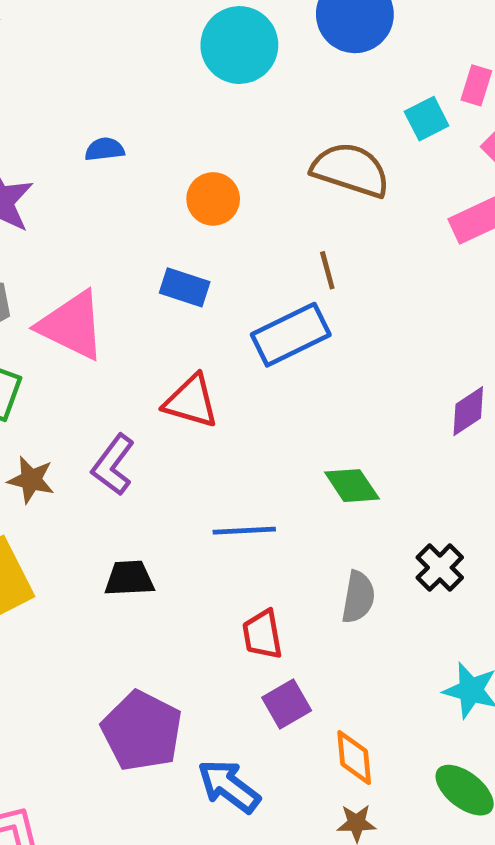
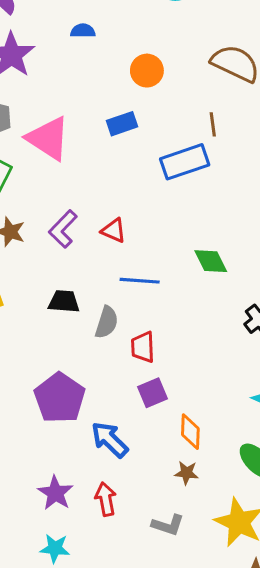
blue rectangle: (185, 287) -> (122, 124), turned -44
red triangle: (191, 401) -> (114, 231), moved, size x0.7
gray semicircle: (358, 597) -> (107, 322), moved

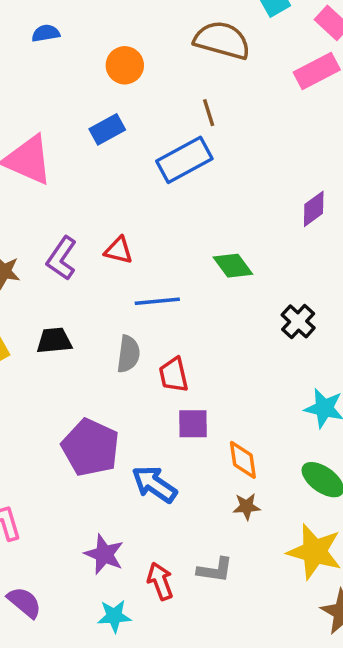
black trapezoid: (64, 301) -> (54, 341), moved
purple square: (152, 393) -> (193, 424), turned 32
red arrow: (106, 499) -> (160, 581), moved
gray L-shape: (168, 525) -> (215, 570), moved

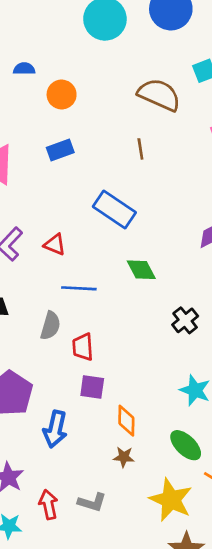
orange circle: (125, 65) -> (62, 94), moved
blue rectangle: (184, 160) -> (114, 210), moved, turned 54
blue arrow: (154, 484) -> (55, 429), turned -120

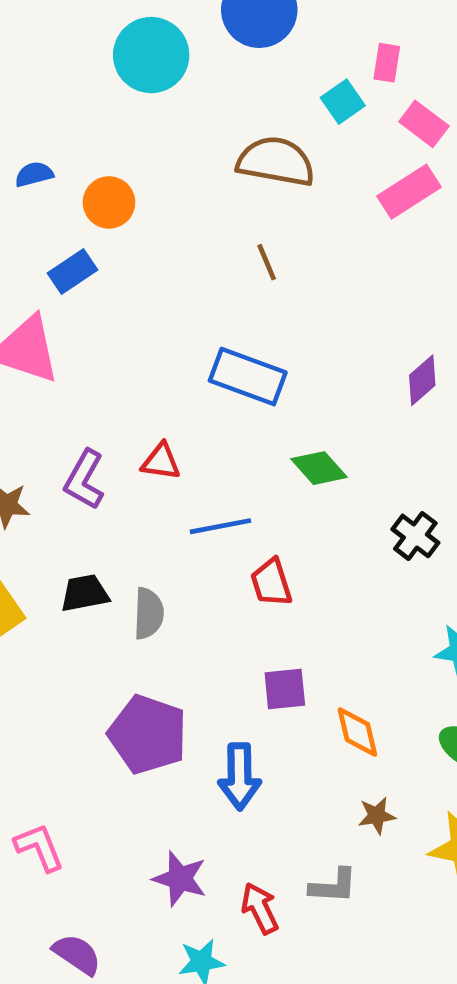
blue rectangle: (60, 150) -> (73, 272), moved
gray semicircle: (50, 326) -> (149, 613), moved
red trapezoid: (83, 347) -> (271, 583), moved
brown star: (124, 457) -> (377, 816), moved

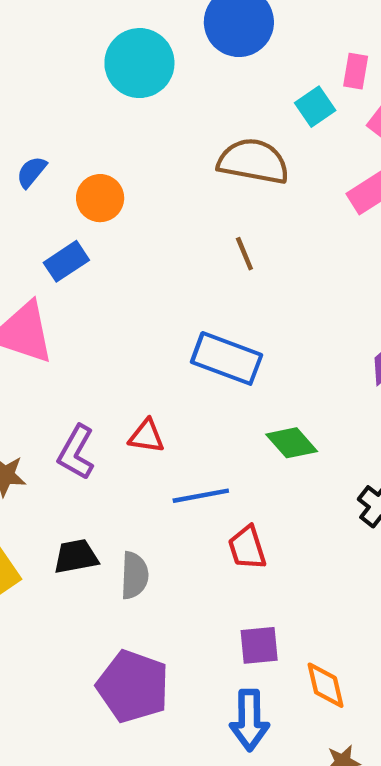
blue semicircle: (34, 174) -> (31, 172), turned -36
blue arrow: (240, 776) -> (249, 720), moved

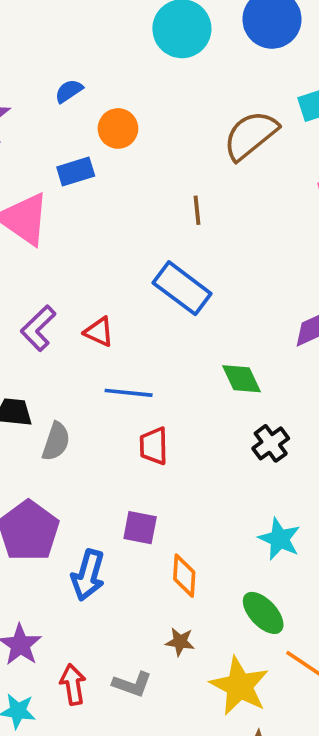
brown semicircle: (253, 161) -> (251, 135), turned -66
brown line: (244, 254) -> (197, 210), moved
green diamond: (292, 443) -> (241, 379), moved
blue arrow: (249, 720) -> (88, 575), moved

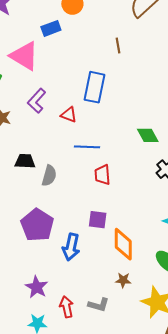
blue rectangle: (182, 288) -> (95, 87), moved, turned 68
purple L-shape: (38, 328) -> (37, 101), moved
orange diamond: (184, 576) -> (123, 244), size x1.4

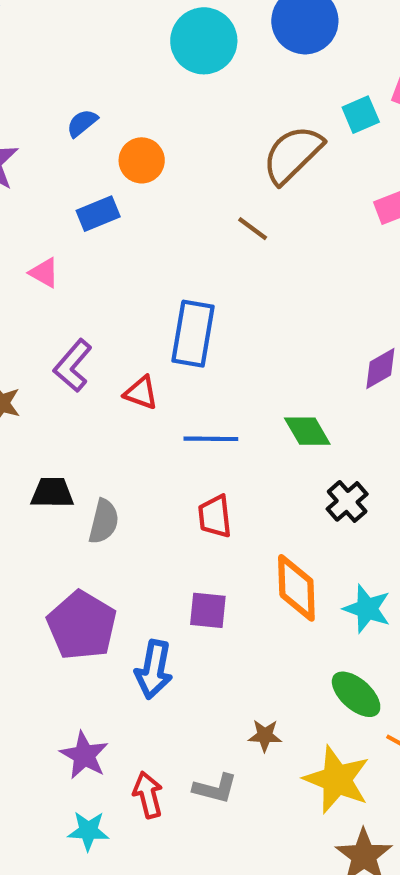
brown line: (118, 45) -> (253, 229), moved, turned -42
pink triangle: (24, 56) -> (44, 273), size x0.5
blue line: (87, 147) -> (211, 439), moved
orange diamond: (123, 244) -> (296, 588), moved

